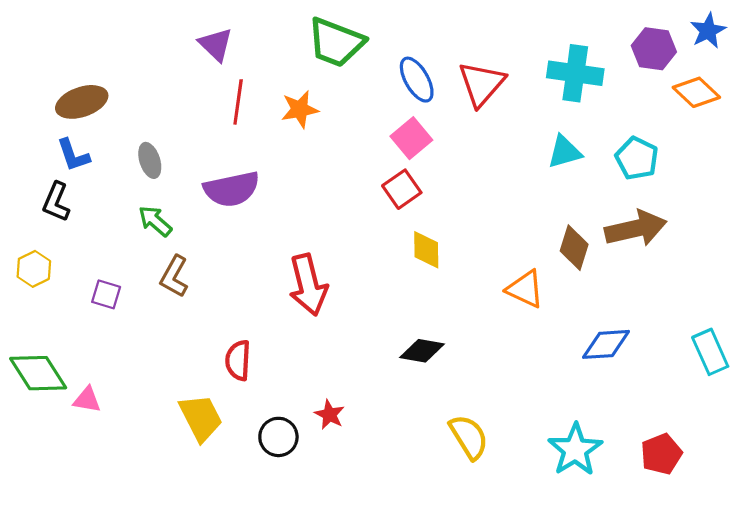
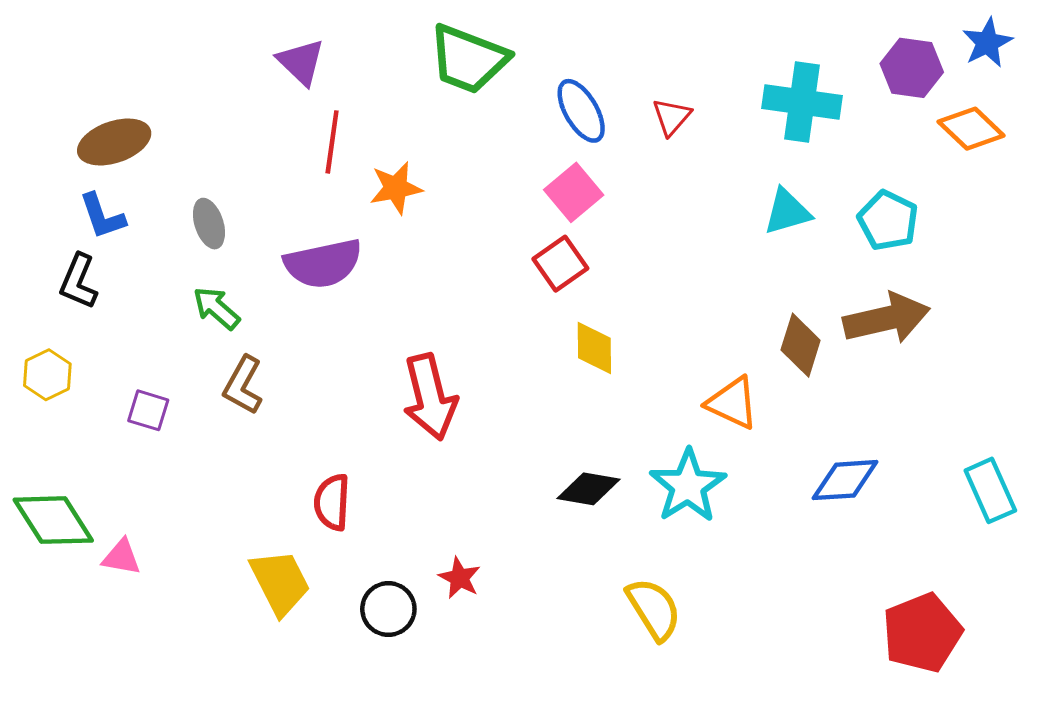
red triangle: (482, 84) -> (672, 117), size x0.6
orange star: (300, 109) -> (396, 188), moved
cyan star: (575, 450) -> (688, 486), moved
red pentagon: (661, 454) -> (922, 633), size x1.4

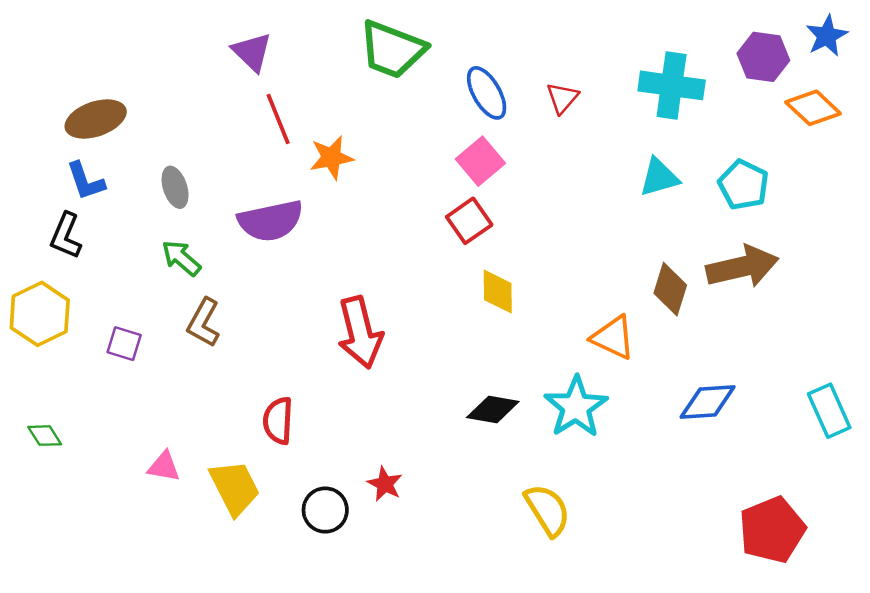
red line: (332, 142) -> (278, 119), turned -30
yellow hexagon: (47, 375) -> (40, 314), size x1.5
green diamond: (53, 520) -> (45, 436), size x0.5
pink triangle: (122, 557) -> (164, 467), moved

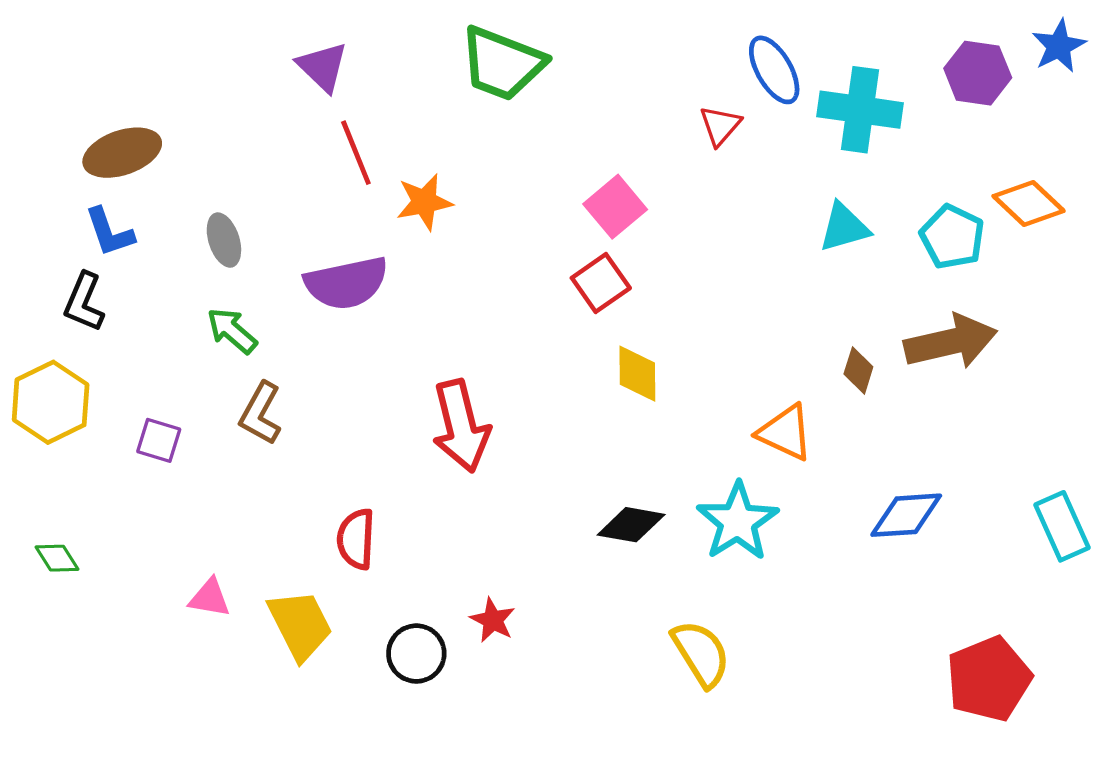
blue ellipse: (487, 93) -> (774, 70), moved
orange diamond: (813, 108) -> (1029, 203), moved
brown diamond: (670, 289) -> (858, 370), size x0.7

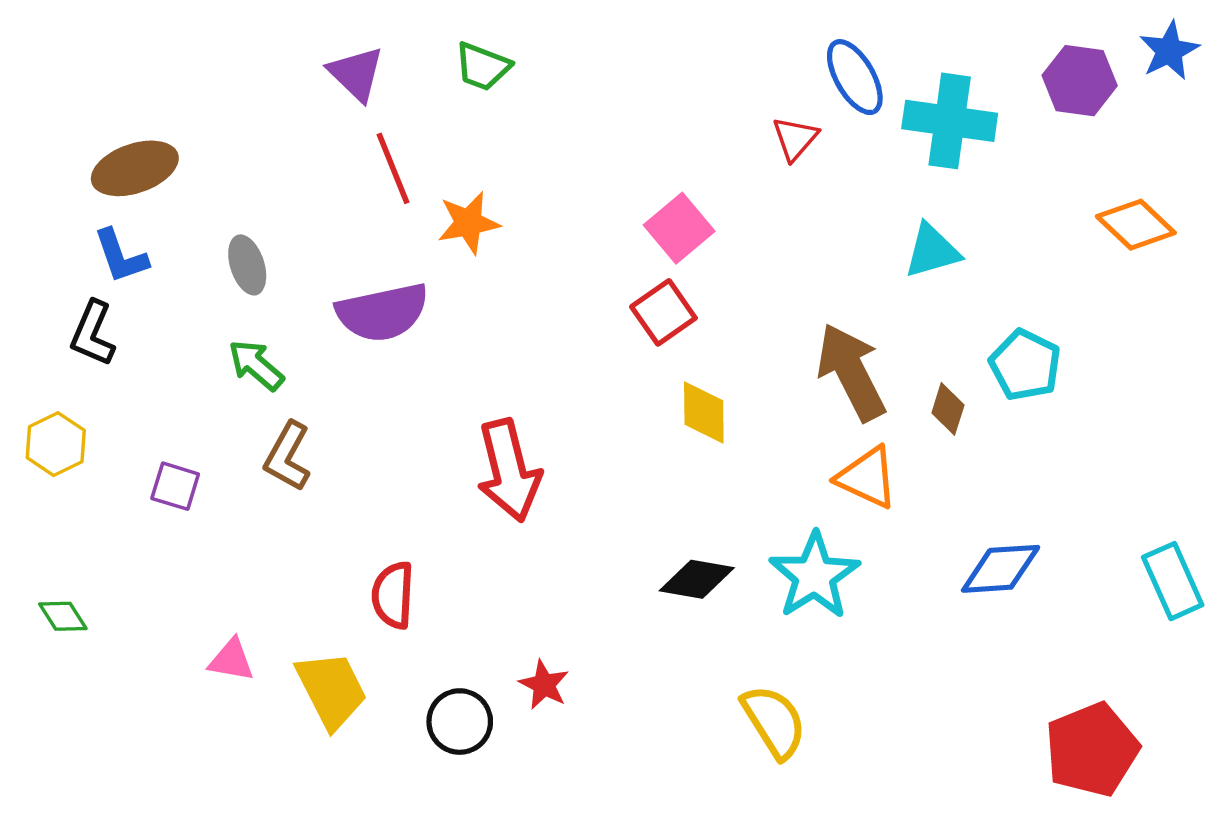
green trapezoid: (502, 64) -> (483, 67), moved, size x0.6
cyan pentagon: (952, 237) -> (1025, 365), moved
brown arrow: (951, 342) -> (851, 372), moved, turned -104
yellow hexagon: (51, 402) -> (56, 444), size x0.7

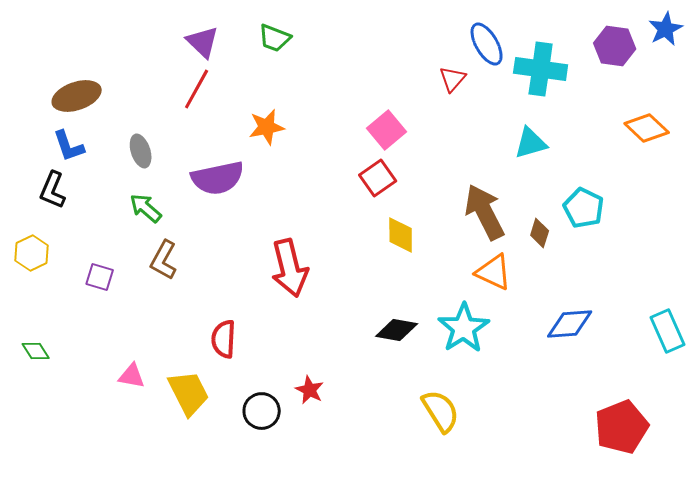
red line: (393, 168) -> (197, 89), moved, turned 51

